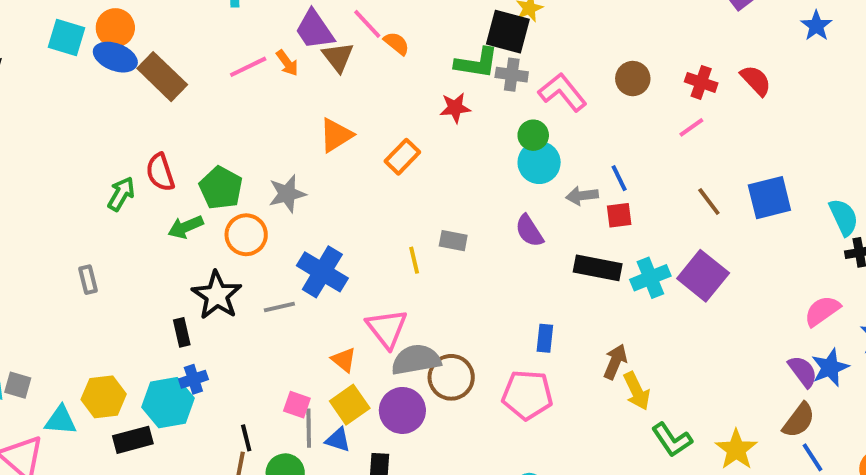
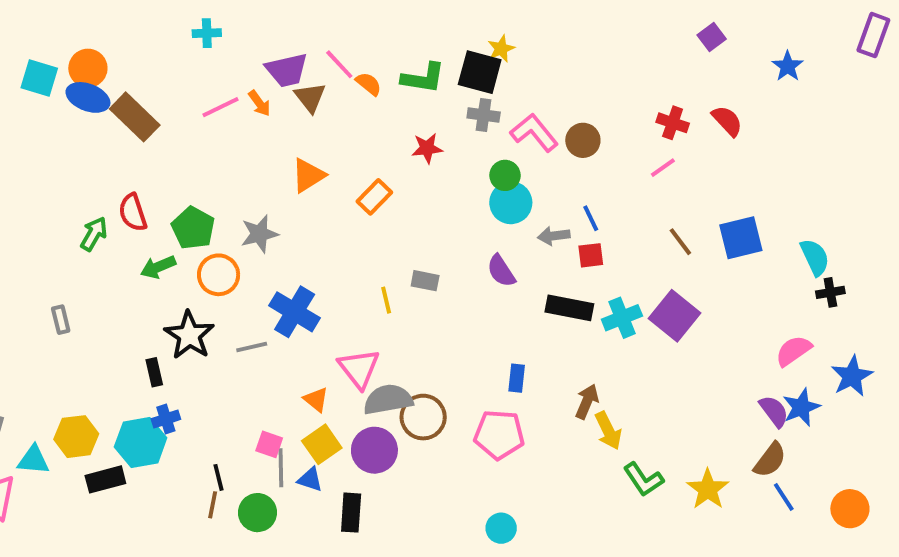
purple trapezoid: (315, 30) -> (287, 70), turned -69
green L-shape: (477, 63) -> (423, 78), moved
brown circle: (633, 79) -> (583, 140), moved

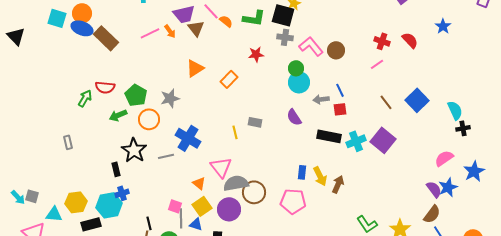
blue star: (788, 66) -> (443, 26), moved
red semicircle: (133, 212) -> (105, 87), turned -66
blue square: (741, 238) -> (417, 100), turned -30
yellow arrow: (608, 431) -> (320, 176), moved

